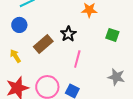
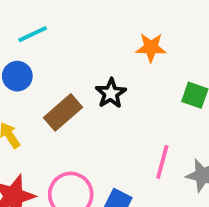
pink line: (77, 59) -> (162, 162), moved

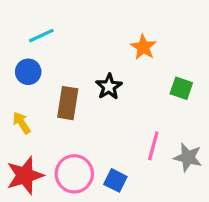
orange star: (151, 48) -> (143, 47), turned 30
brown rectangle: (63, 112) -> (68, 103), turned -40

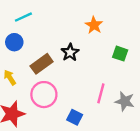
brown rectangle: (68, 103) -> (42, 64), turned 45
pink circle: (74, 174) -> (44, 95), moved

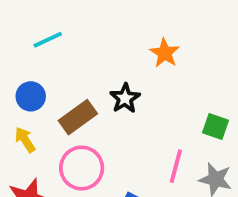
blue circle: (14, 42) -> (31, 96), moved
green square: (120, 54) -> (215, 127), moved

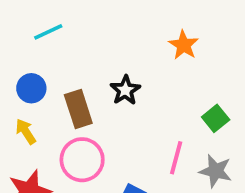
orange star: (165, 53) -> (184, 45), moved
brown rectangle: (78, 117) -> (78, 109), turned -72
green square: (215, 127) -> (216, 118), turned 32

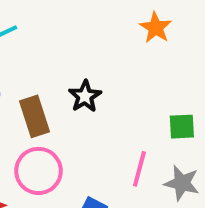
orange star: (184, 45) -> (156, 28), moved
green square: (216, 118) -> (182, 127), turned 36

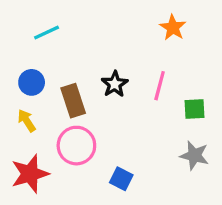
pink line: (139, 169) -> (160, 86), moved

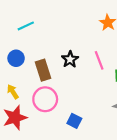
pink line: (160, 86) -> (99, 60), turned -36
yellow arrow: (27, 121) -> (13, 92), moved

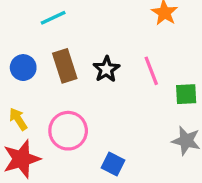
cyan line: (26, 26) -> (53, 18), moved
brown rectangle: (43, 70) -> (65, 66), moved

